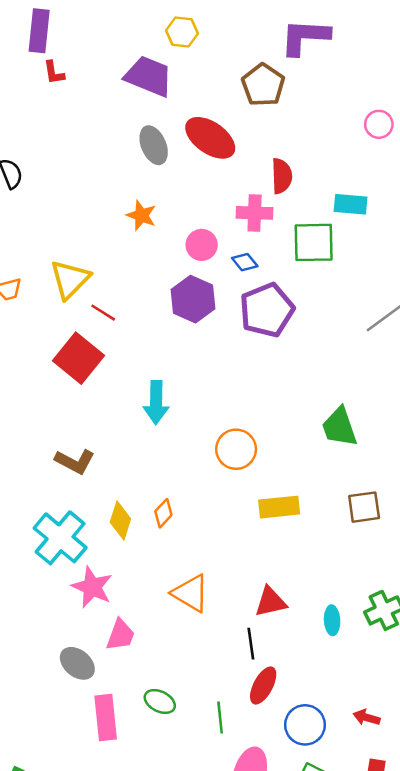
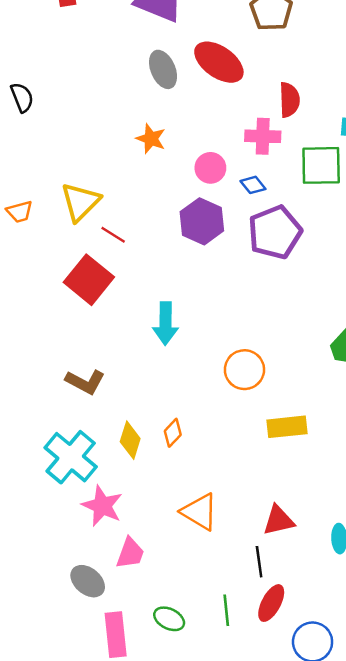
green line: (220, 717) -> (226, 610), moved

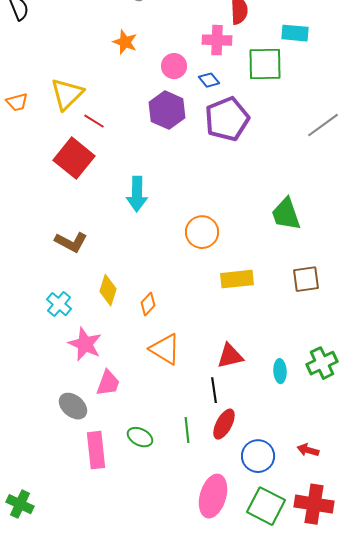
orange diamond: (173, 433) -> (148, 304), moved
cyan cross: (71, 457) -> (59, 304), size x0.6

